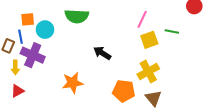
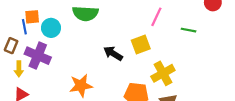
blue line: (20, 37) -> (24, 27), moved
yellow square: (149, 40) -> (141, 45), moved

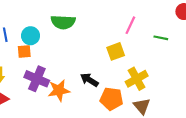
orange square: (32, 17) -> (24, 51), moved
black arrow: (113, 53) -> (89, 80), moved
purple cross: (38, 56) -> (37, 79), moved

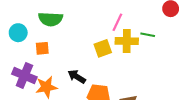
orange square: (24, 51) -> (42, 48), moved
yellow cross: (137, 79) -> (127, 41), moved, turned 30

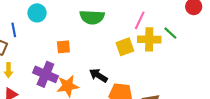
green semicircle: (51, 19) -> (92, 17), moved
cyan circle: (18, 33) -> (37, 13), moved
green line: (148, 35) -> (170, 33), turned 32

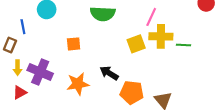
green line: (170, 33) -> (183, 45), moved, turned -40
purple cross: (45, 74) -> (40, 72), moved

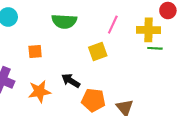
yellow cross: (161, 36) -> (148, 30), moved
green line: (183, 45) -> (155, 48), moved

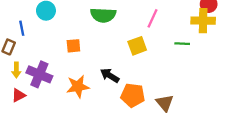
yellow cross: (148, 30) -> (203, 21), moved
green line: (155, 48) -> (182, 44), moved

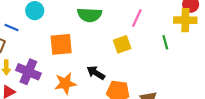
blue line: (22, 28) -> (12, 27), turned -56
green line: (182, 44) -> (165, 42), turned 72
orange square: (73, 46) -> (61, 44), size x1.6

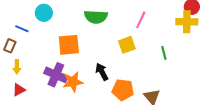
green line: (165, 42) -> (164, 53), moved
purple cross: (28, 72) -> (56, 75), moved
black arrow: (96, 73) -> (102, 72), turned 30

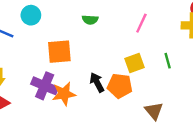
green semicircle: (96, 17) -> (90, 20), size x0.6
yellow square: (127, 45) -> (135, 63), moved
orange pentagon: (123, 90) -> (120, 86), moved

